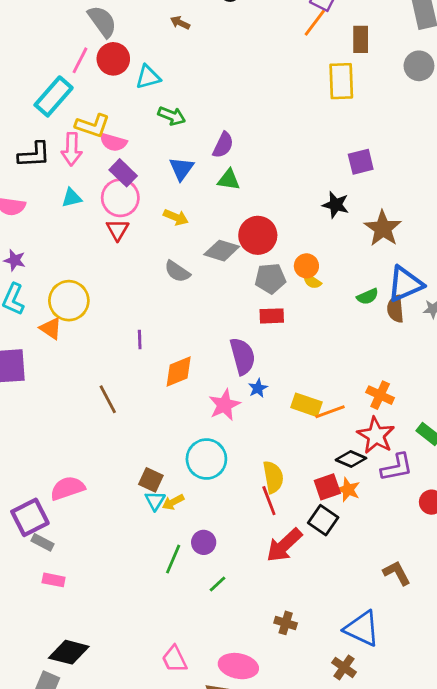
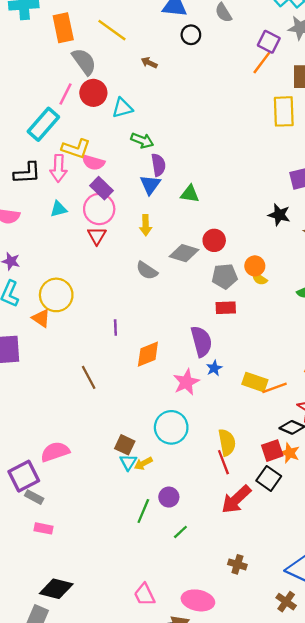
purple semicircle: (223, 145) -> (158, 165), moved, turned -35
yellow arrow: (176, 217) -> (146, 225), turned 66
red circle: (258, 235) -> (214, 240), size x0.7

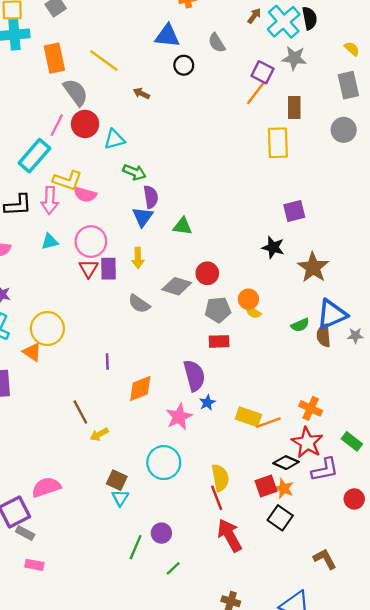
purple rectangle: (101, 188) -> (109, 269), moved, turned 45
yellow arrow: (143, 463) -> (99, 434), moved
black square: (269, 478) -> (280, 518), moved
red arrow: (236, 499) -> (230, 535), turned 104

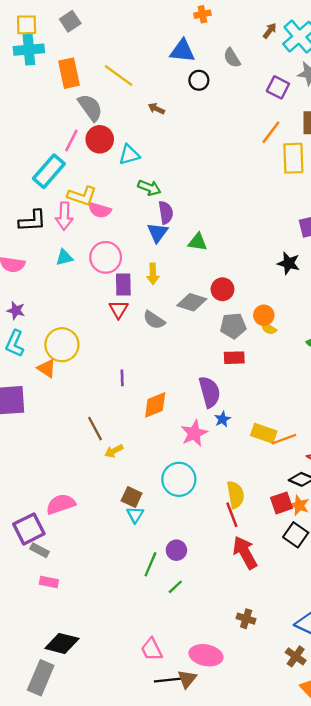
orange line: (255, 93) -> (271, 132), moved
red triangle: (89, 269) -> (119, 309), moved
green line: (173, 568) -> (175, 587), moved

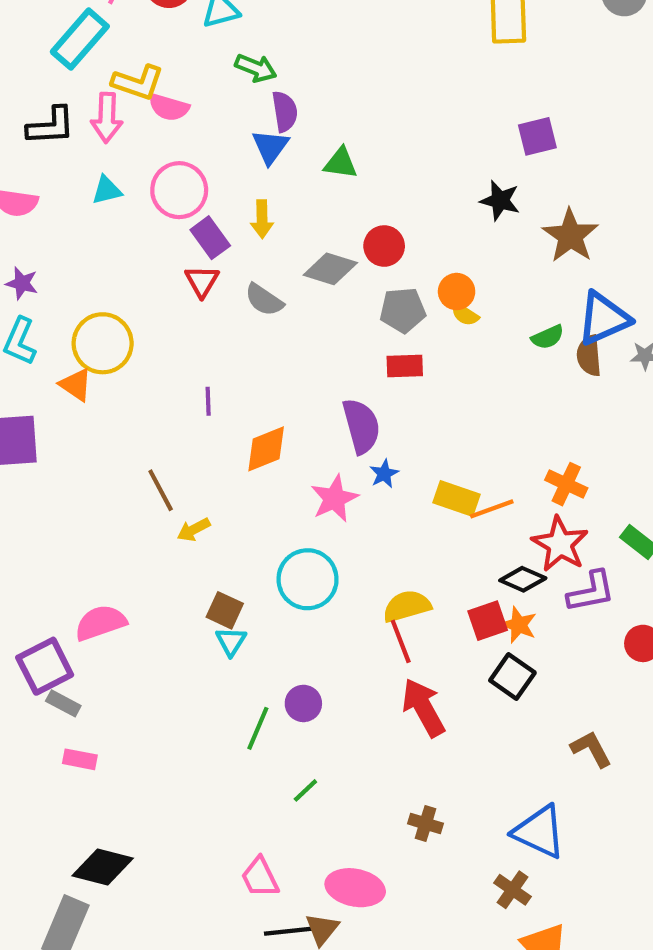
purple rectangle: (123, 285) -> (210, 238), turned -35
yellow semicircle: (235, 495) -> (407, 606), turned -96
green line: (175, 587) -> (305, 790), moved

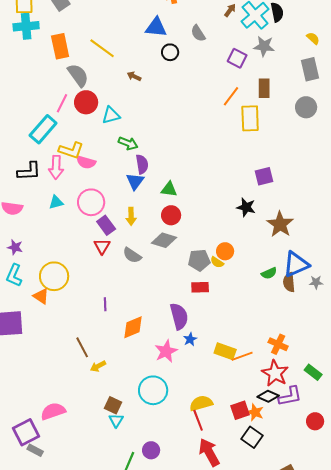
red circle: (384, 246) -> (171, 215), moved
yellow semicircle: (465, 314) -> (217, 262), moved
black diamond: (523, 579) -> (268, 396), moved

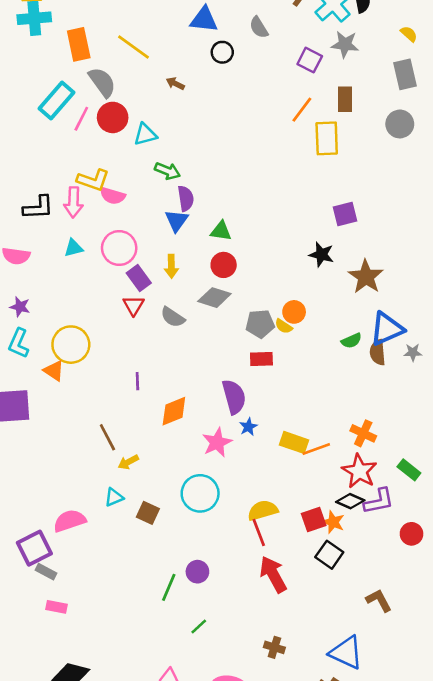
cyan rectangle: (43, 129) -> (56, 100), moved
cyan triangle: (116, 420) -> (114, 497), moved, turned 35

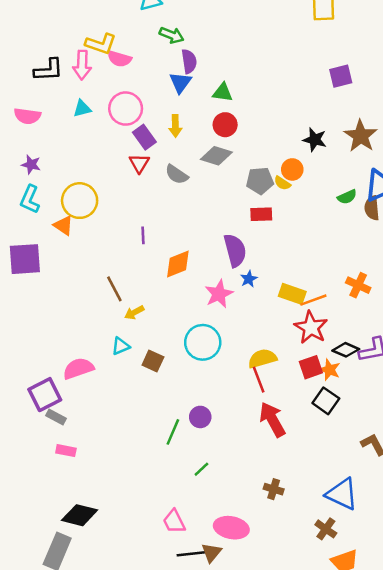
black star: (321, 255) -> (315, 140), moved
red star: (359, 471) -> (311, 327), moved

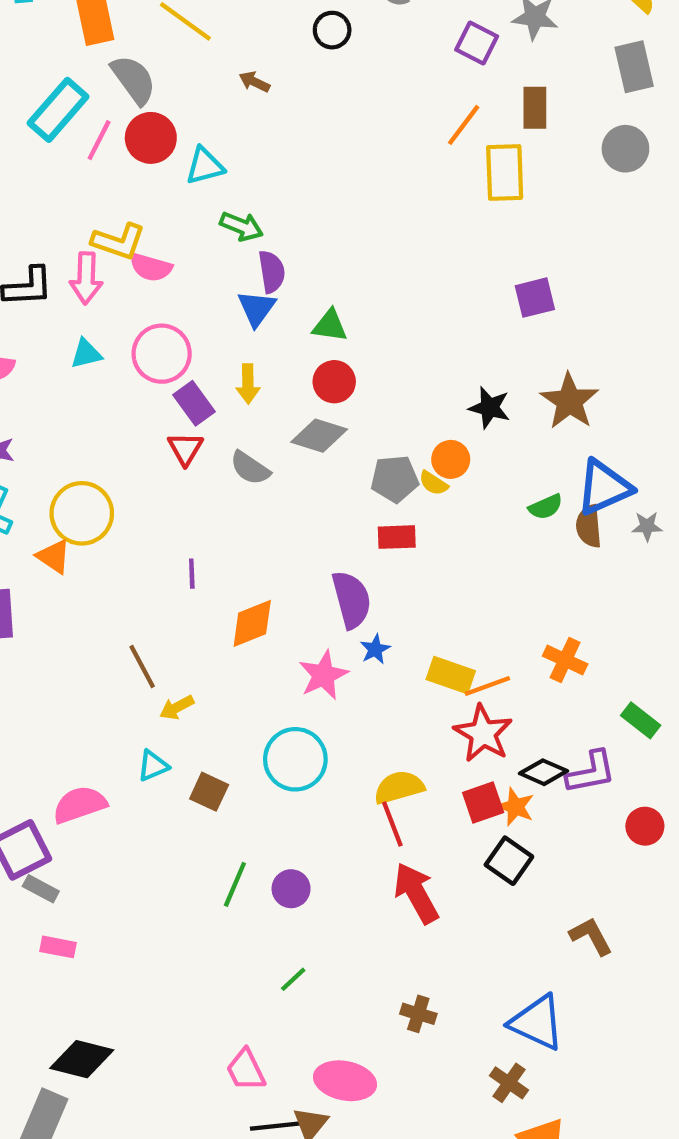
green line: (173, 432) -> (235, 884), moved

